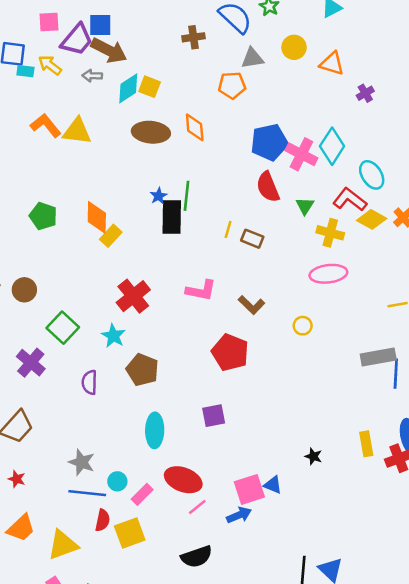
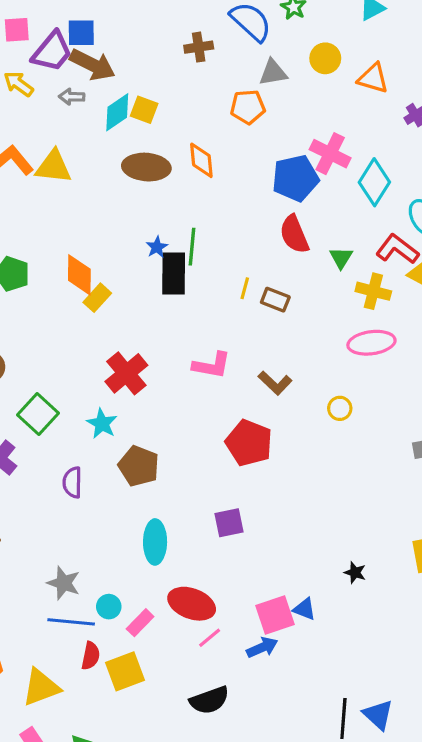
pink cross: (301, 154) -> (330, 154), moved

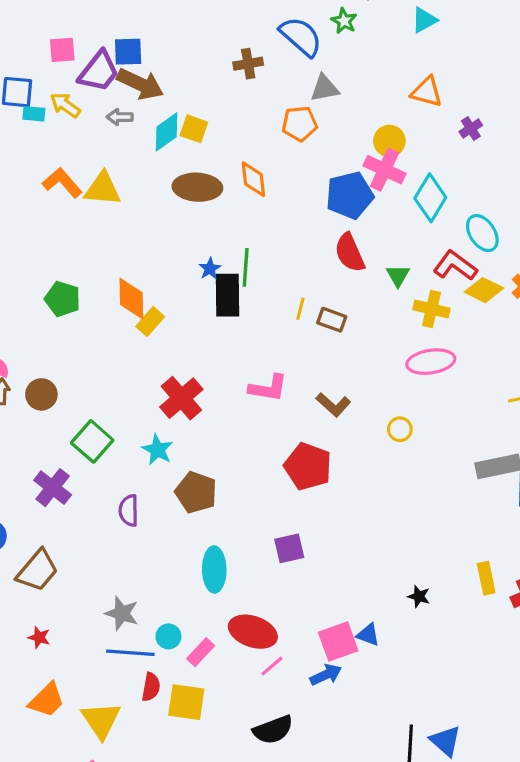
yellow circle: (325, 58) -> (389, 141), moved
yellow square: (125, 671) -> (186, 702), turned 30
yellow triangle: (41, 687) -> (101, 720), turned -42

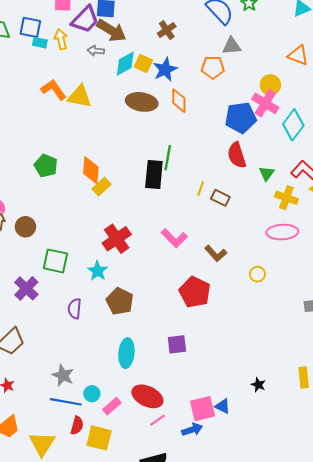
brown cross: (248, 64) -> (167, 30), moved, turned -30
yellow arrow: (65, 105) -> (61, 39), turned 36
blue star: (210, 269) -> (165, 70), moved, size x1.6
pink L-shape: (268, 388) -> (174, 238), turned 30
green square: (92, 441) -> (55, 261), turned -35

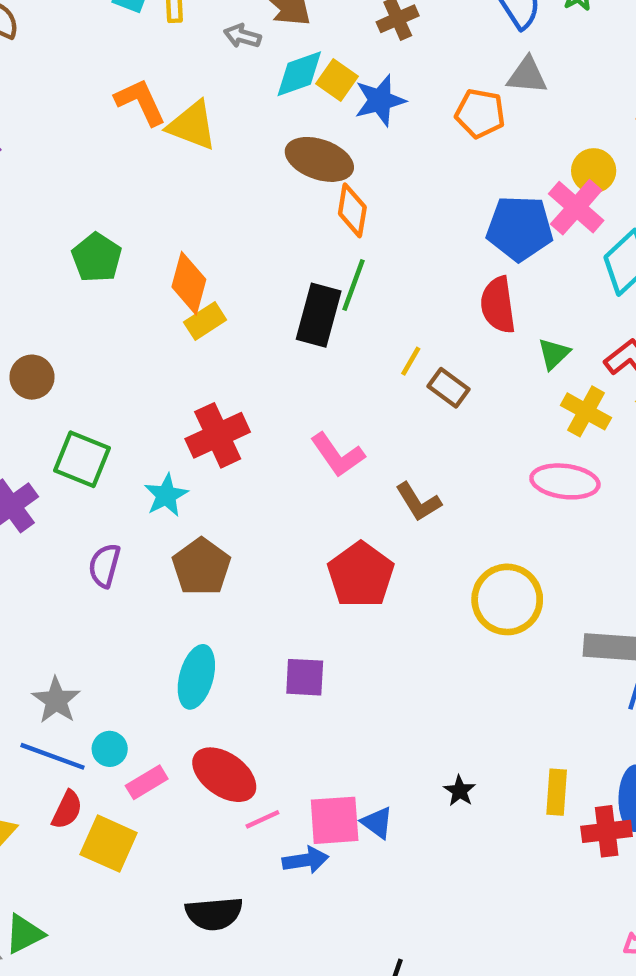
orange diamond: (179, 101) -> (352, 210), moved
yellow circle: (257, 274) -> (507, 599), moved, size x2.0
pink line: (158, 420) -> (262, 819), moved

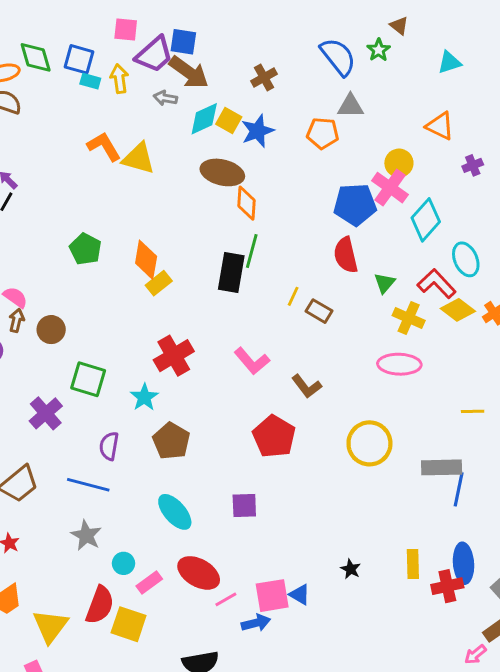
cyan ellipse: (196, 677) -> (175, 512), turned -51
blue line: (52, 756) -> (88, 485), moved
red semicircle: (67, 810) -> (100, 605), size x1.5

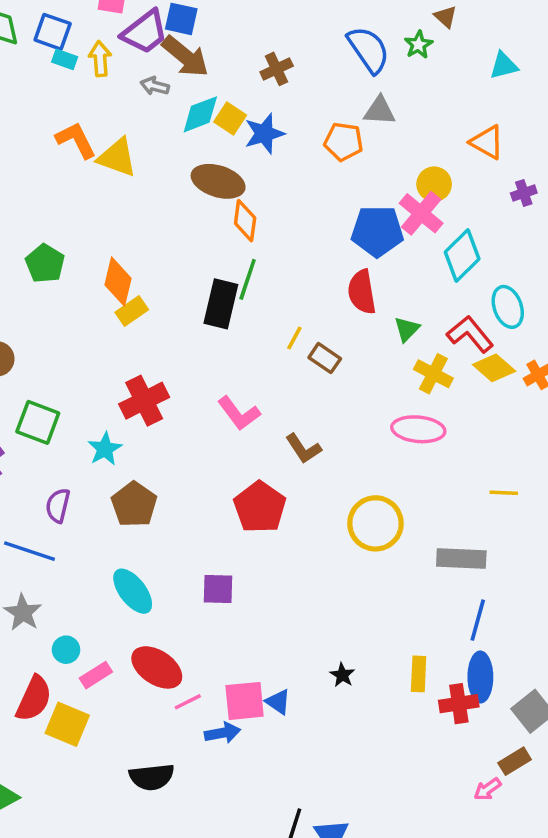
blue line: (459, 489) -> (478, 620), moved

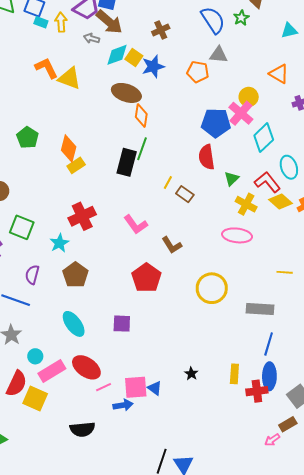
pink rectangle: (96, 675) -> (52, 371), size x1.5

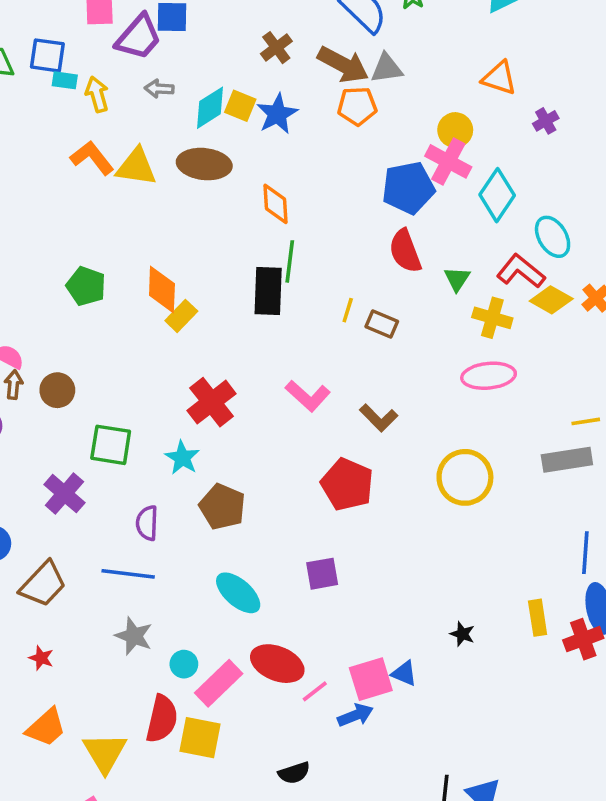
yellow arrow: (61, 22) -> (97, 94), moved
brown arrow: (109, 22) -> (343, 65), moved
brown ellipse: (126, 93) -> (204, 164), moved
gray rectangle: (260, 309) -> (567, 460), moved
black semicircle: (82, 429) -> (294, 773), size x0.7

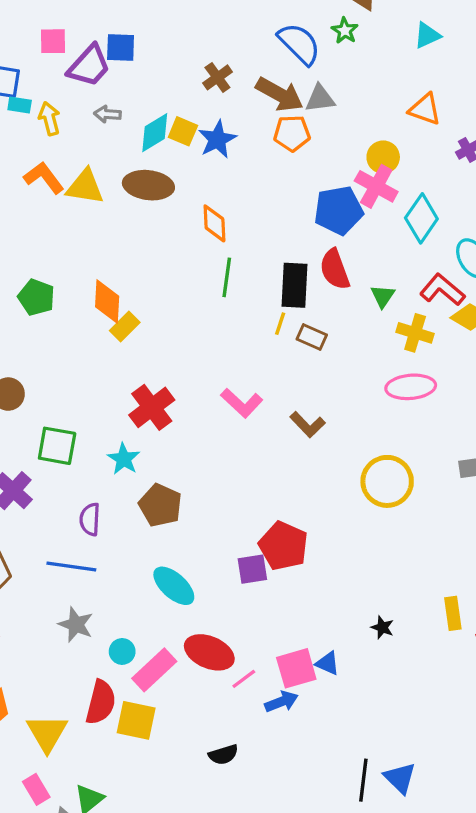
black rectangle: (268, 291) -> (295, 285), moved
red pentagon: (347, 484) -> (283, 546), moved

